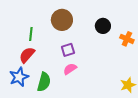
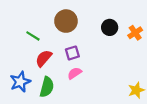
green line: (31, 34) -> (33, 36), turned -64
orange cross: (127, 39) -> (135, 33), moved, turned 32
red semicircle: (27, 55) -> (44, 58), moved

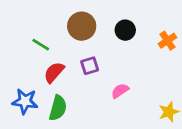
black circle: (110, 27) -> (125, 30), moved
pink semicircle: (75, 73) -> (120, 91), moved
blue star: (20, 82) -> (25, 101), turned 30

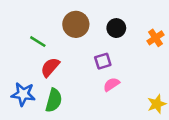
purple square: (90, 66) -> (103, 61), moved

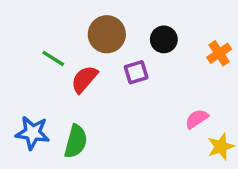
purple square: (103, 61) -> (136, 72), moved
red semicircle: (50, 67) -> (84, 79), moved
pink semicircle: (111, 84) -> (197, 119), moved

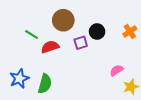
black circle: (164, 39) -> (97, 31), moved
red semicircle: (84, 79) -> (50, 47), turned 30
blue star: (33, 133) -> (19, 79), turned -30

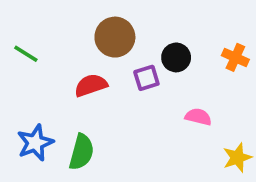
orange cross: (130, 31) -> (235, 57), turned -32
green line: (32, 35) -> (26, 54), moved
pink semicircle: (116, 70) -> (198, 117), moved, turned 48

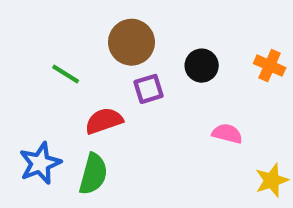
green line: (26, 54) -> (66, 74), moved
purple square: (146, 78) -> (148, 89), moved
red semicircle: (91, 85) -> (104, 121), moved

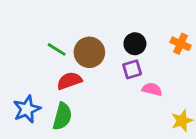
brown circle: (131, 42) -> (89, 52), moved
green line: (66, 74) -> (57, 49), moved
purple square: (148, 89) -> (132, 69), moved

